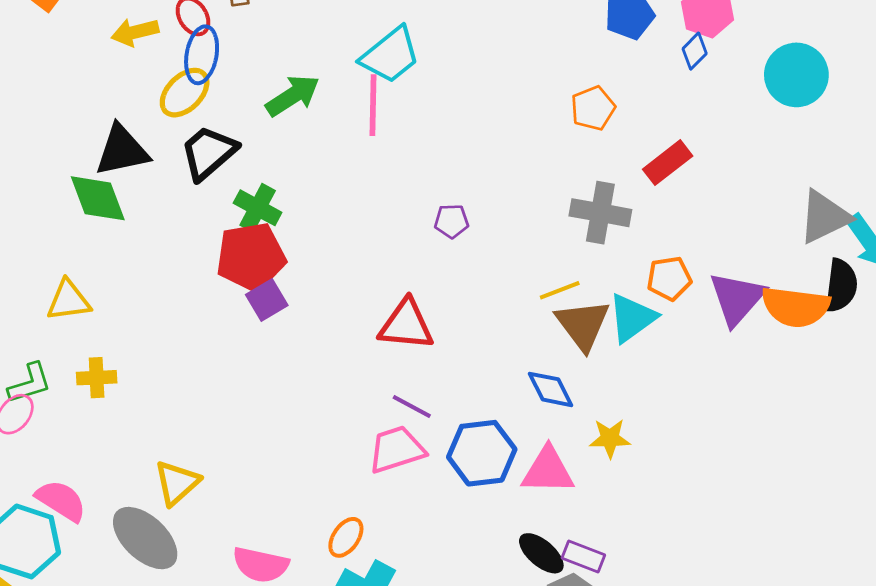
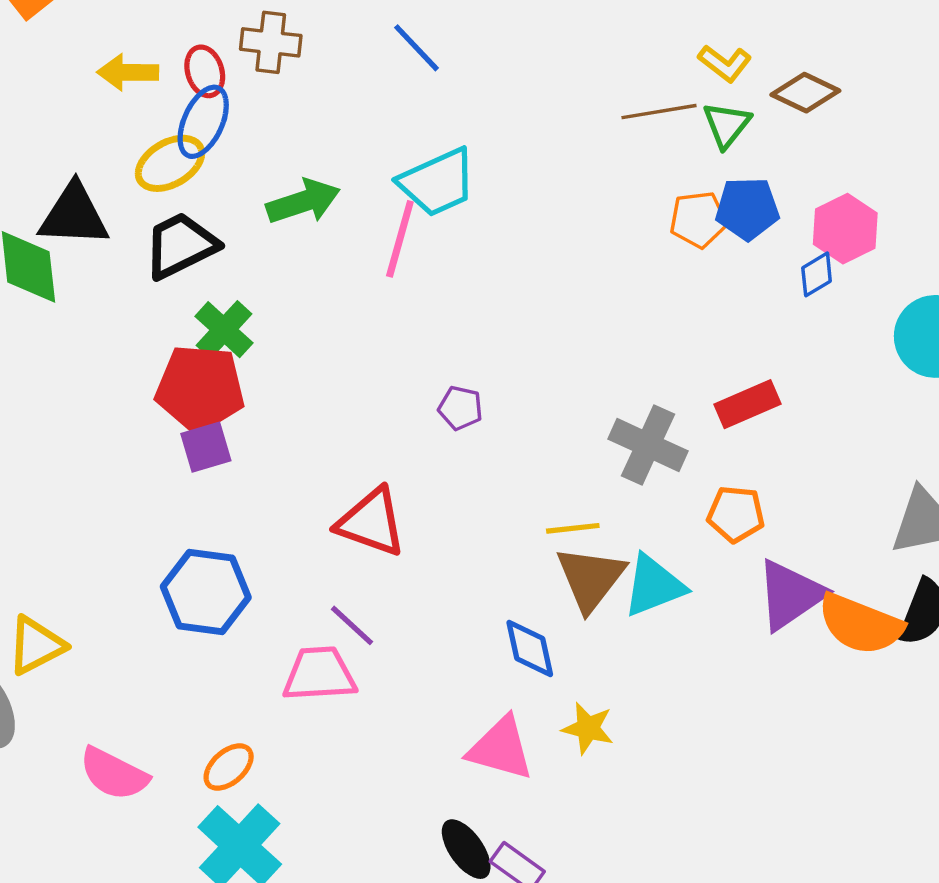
orange pentagon: (593, 108) -> (698, 220), moved
orange pentagon: (669, 278) -> (736, 514), moved
blue hexagon: (482, 453) -> (206, 592), moved

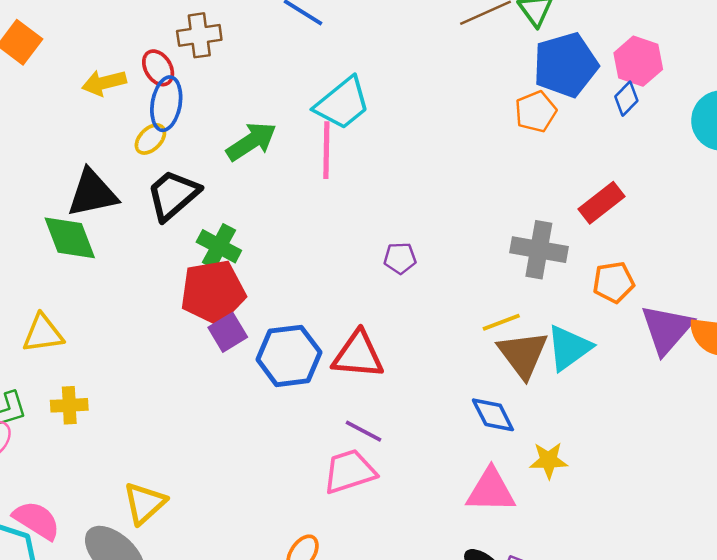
yellow ellipse: (170, 163) -> (150, 139), size x0.7
blue pentagon: (747, 209) -> (566, 65), size x1.4
orange pentagon: (698, 220) -> (536, 112), moved
blue hexagon: (206, 592) -> (289, 356), moved

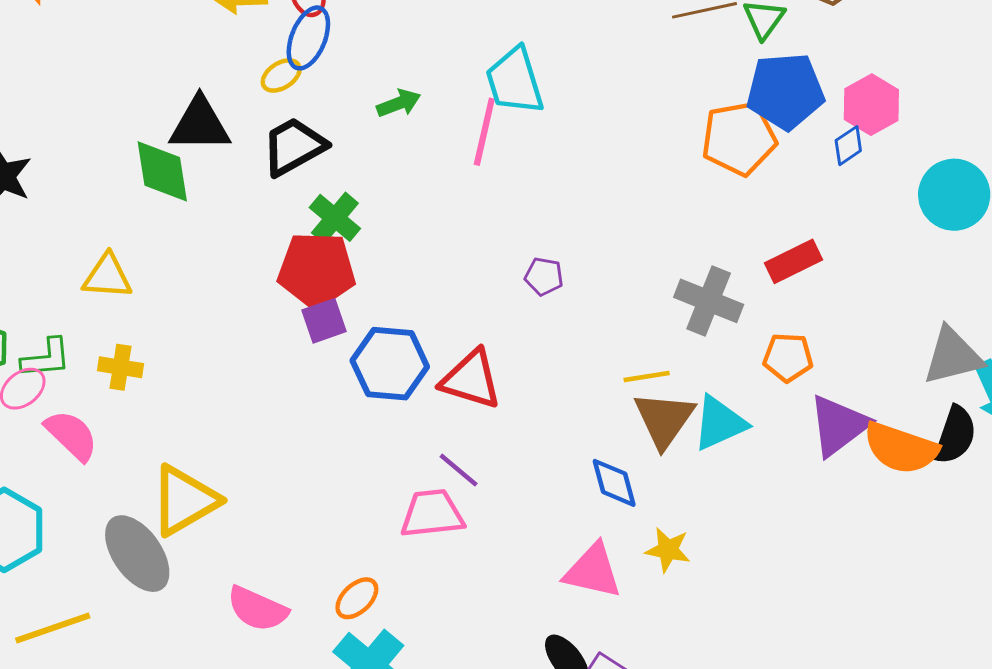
cyan trapezoid: (342, 103) -> (515, 81), turned 100
orange pentagon: (536, 112) -> (739, 138), size x1.5
green arrow: (251, 142) -> (399, 103), size x0.7
yellow triangle: (145, 503) -> (184, 500), size x1.4
pink semicircle: (37, 520) -> (71, 435), moved

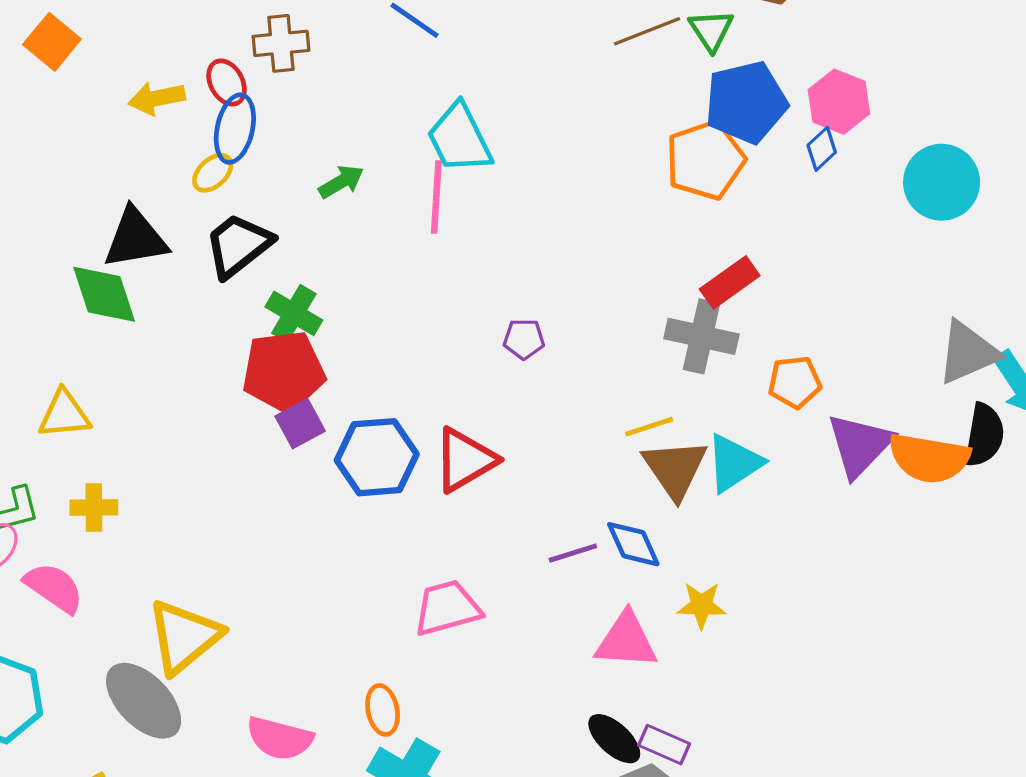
red rectangle: (793, 261) -> (730, 282), moved
red triangle: (471, 379) -> (465, 460), turned -38
purple line: (459, 470) -> (573, 553), moved, turned -48
orange ellipse: (357, 598) -> (383, 710), turned -48

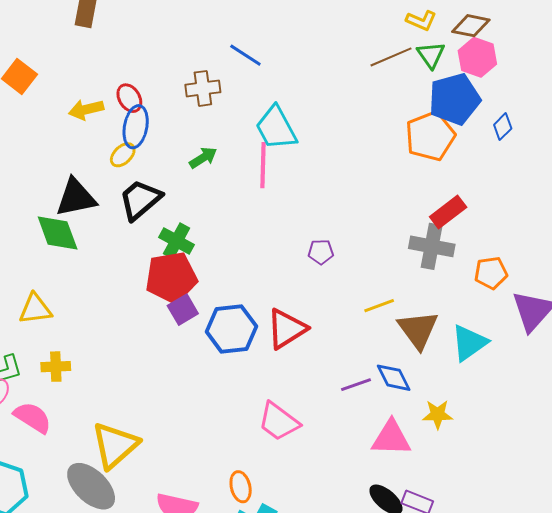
brown cross: (281, 43) -> (203, 88), moved
pink hexagon: (839, 102) -> (477, 57), moved
yellow line: (649, 427) -> (379, 306), moved
cyan triangle: (734, 463) -> (469, 343), moved
pink trapezoid: (447, 608) -> (279, 422), turned -126

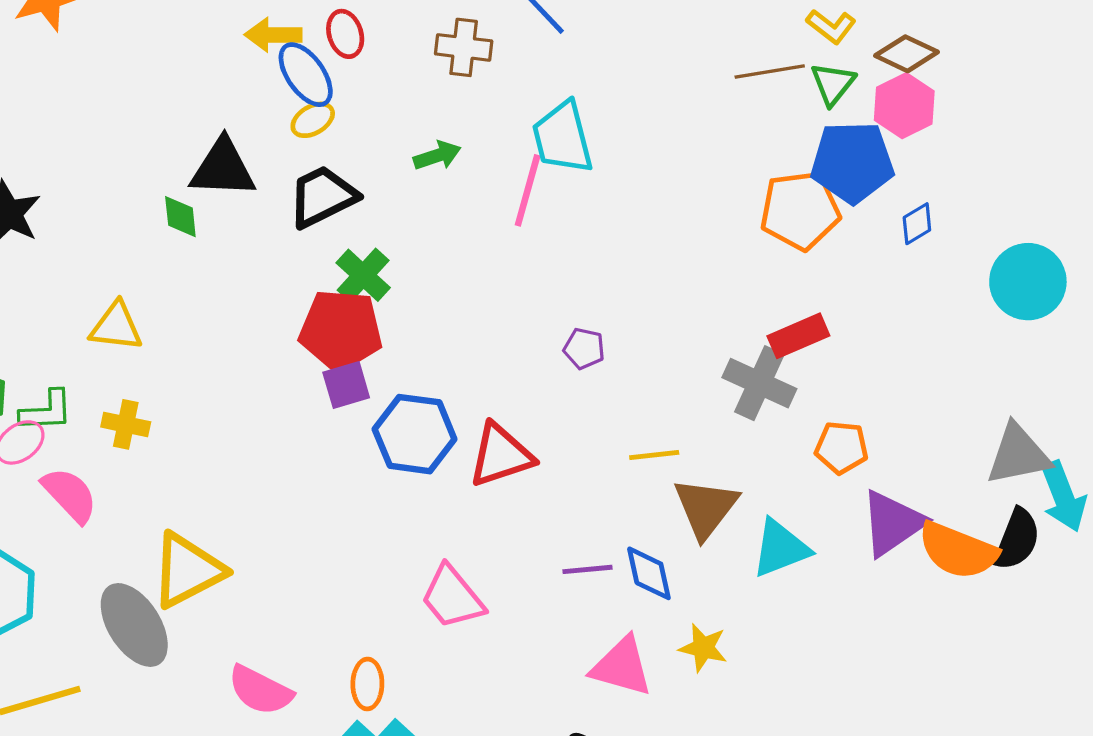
blue ellipse: (136, 127) -> (306, 75), moved, turned -60
green diamond: (58, 233) -> (180, 217), size x0.6

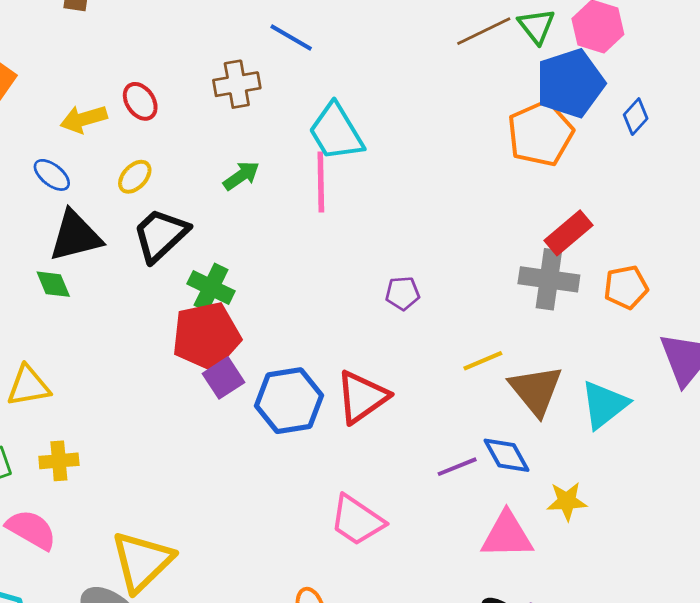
blue ellipse: (306, 75) -> (52, 175), moved, size x0.7
orange pentagon: (842, 448) -> (626, 287), moved

